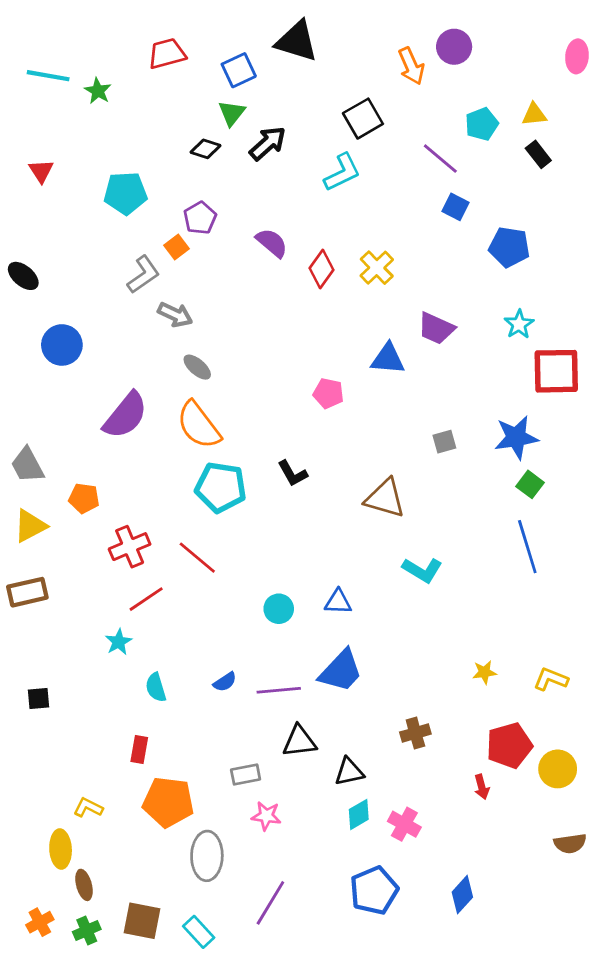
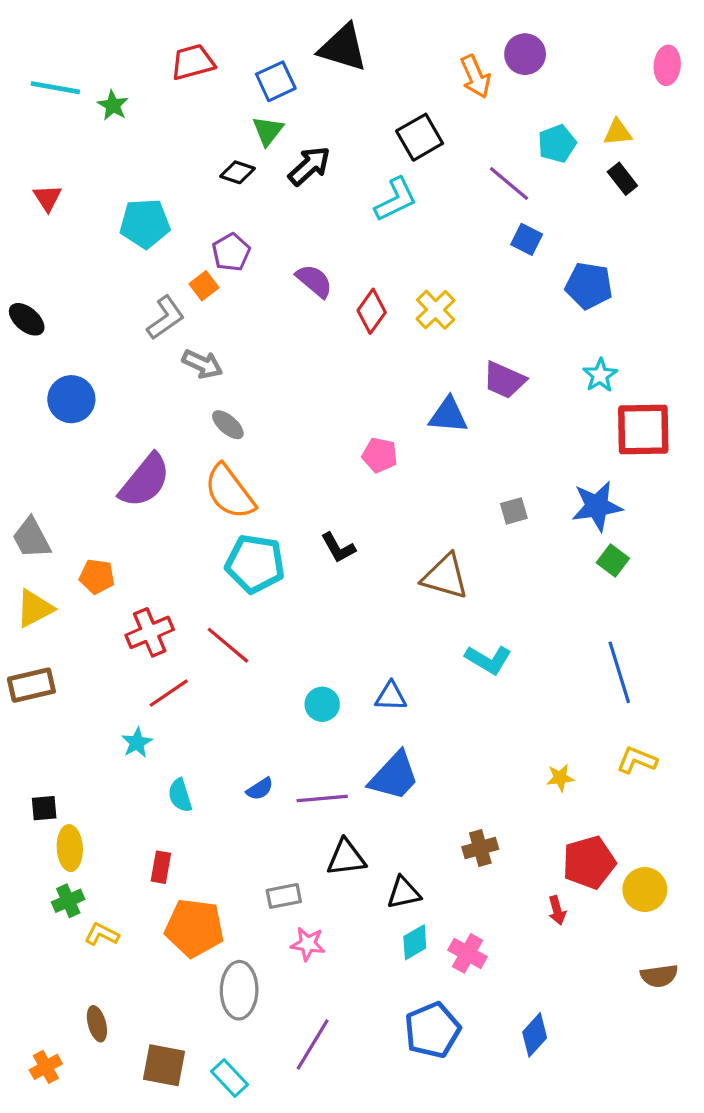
blue line: (527, 547) -> (619, 672), moved
yellow L-shape: (551, 679) -> (637, 760), moved
yellow ellipse: (61, 849) -> (70, 848), moved
green cross: (87, 930) -> (68, 901), moved

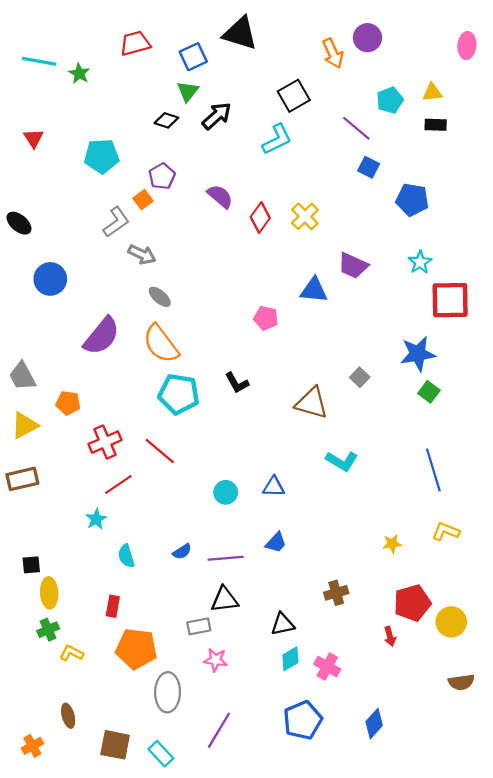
black rectangle: (622, 179) -> (436, 125), turned -50
gray square: (514, 511) -> (360, 377), moved, turned -30
blue trapezoid: (394, 776) -> (276, 543), size x0.6
black triangle: (346, 858) -> (225, 600), moved

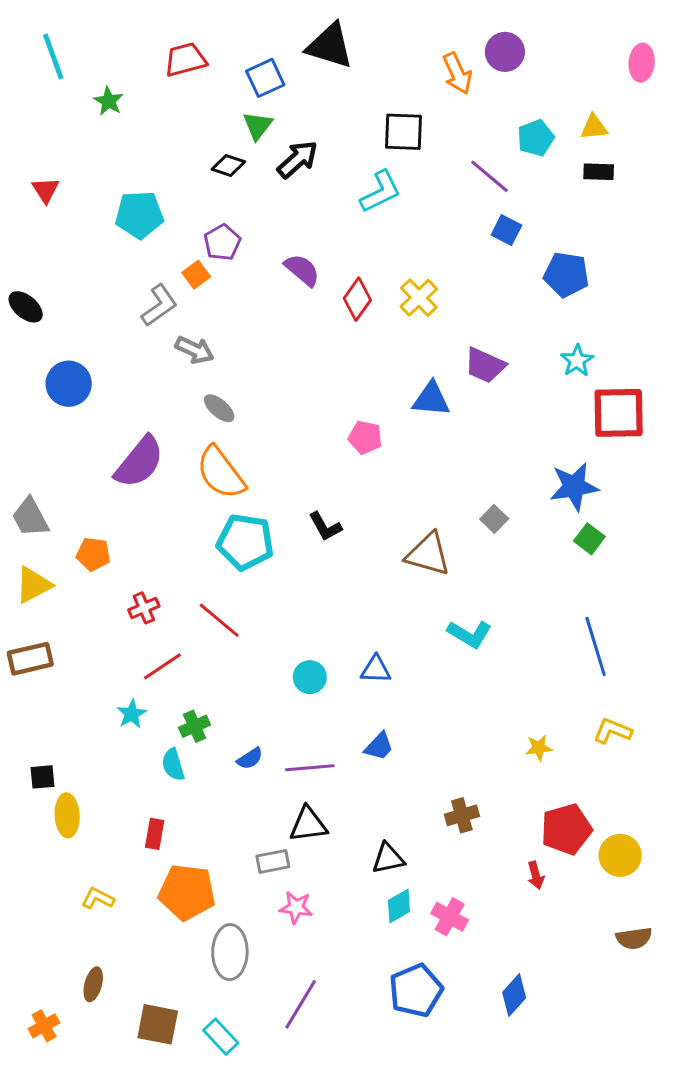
cyan line: (39, 61) -> (53, 56), moved, turned 60
black square: (294, 96) -> (404, 132), turned 32
red cross: (105, 442) -> (144, 608), size x0.7
green cross: (48, 630) -> (195, 726), moved
brown ellipse: (68, 716) -> (93, 984), turned 30

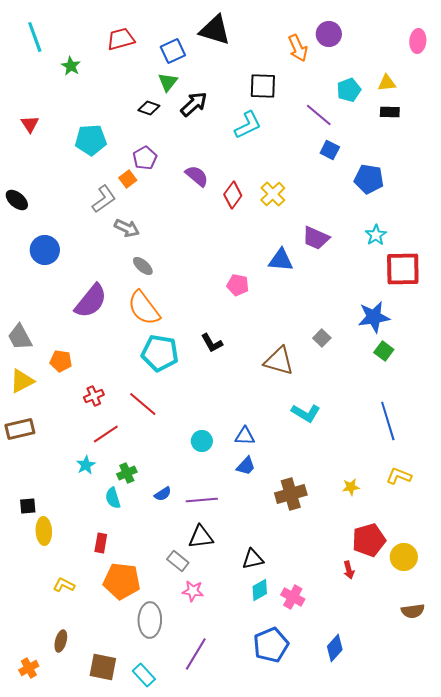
blue trapezoid: (379, 746) -> (246, 466), moved
brown cross: (462, 815) -> (291, 494), moved, size x1.4
gray rectangle: (273, 861) -> (178, 561), turned 50

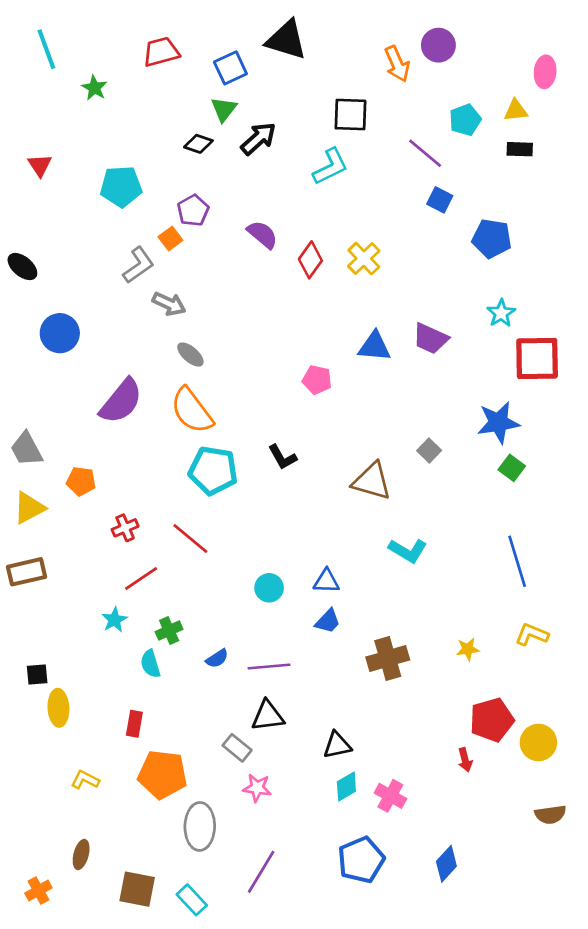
pink ellipse: (418, 41) -> (545, 72), moved
purple trapezoid: (316, 238) -> (430, 339), moved

